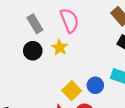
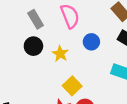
yellow star: (60, 48) -> (60, 54), moved
blue circle: (95, 85) -> (91, 42), moved

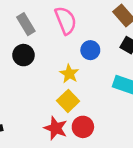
yellow star: (60, 54) -> (69, 74), moved

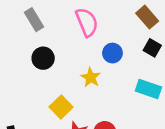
gray rectangle: (26, 24) -> (34, 20), moved
yellow square: (68, 101) -> (61, 107), moved

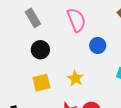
yellow star: (91, 77) -> (75, 78), moved
yellow square: (61, 107) -> (41, 83), moved, turned 30

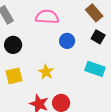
pink semicircle: (76, 20) -> (47, 17), turned -65

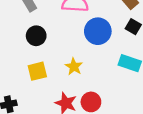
blue circle: (67, 41) -> (98, 31), size x1.5

